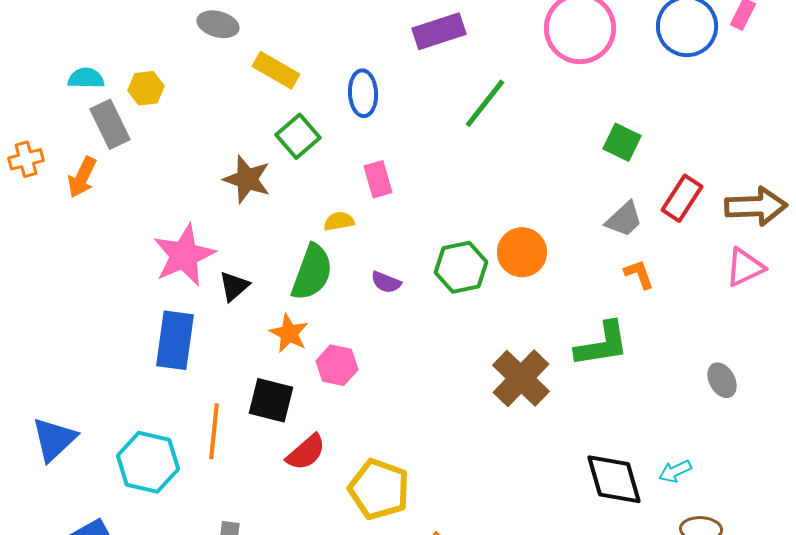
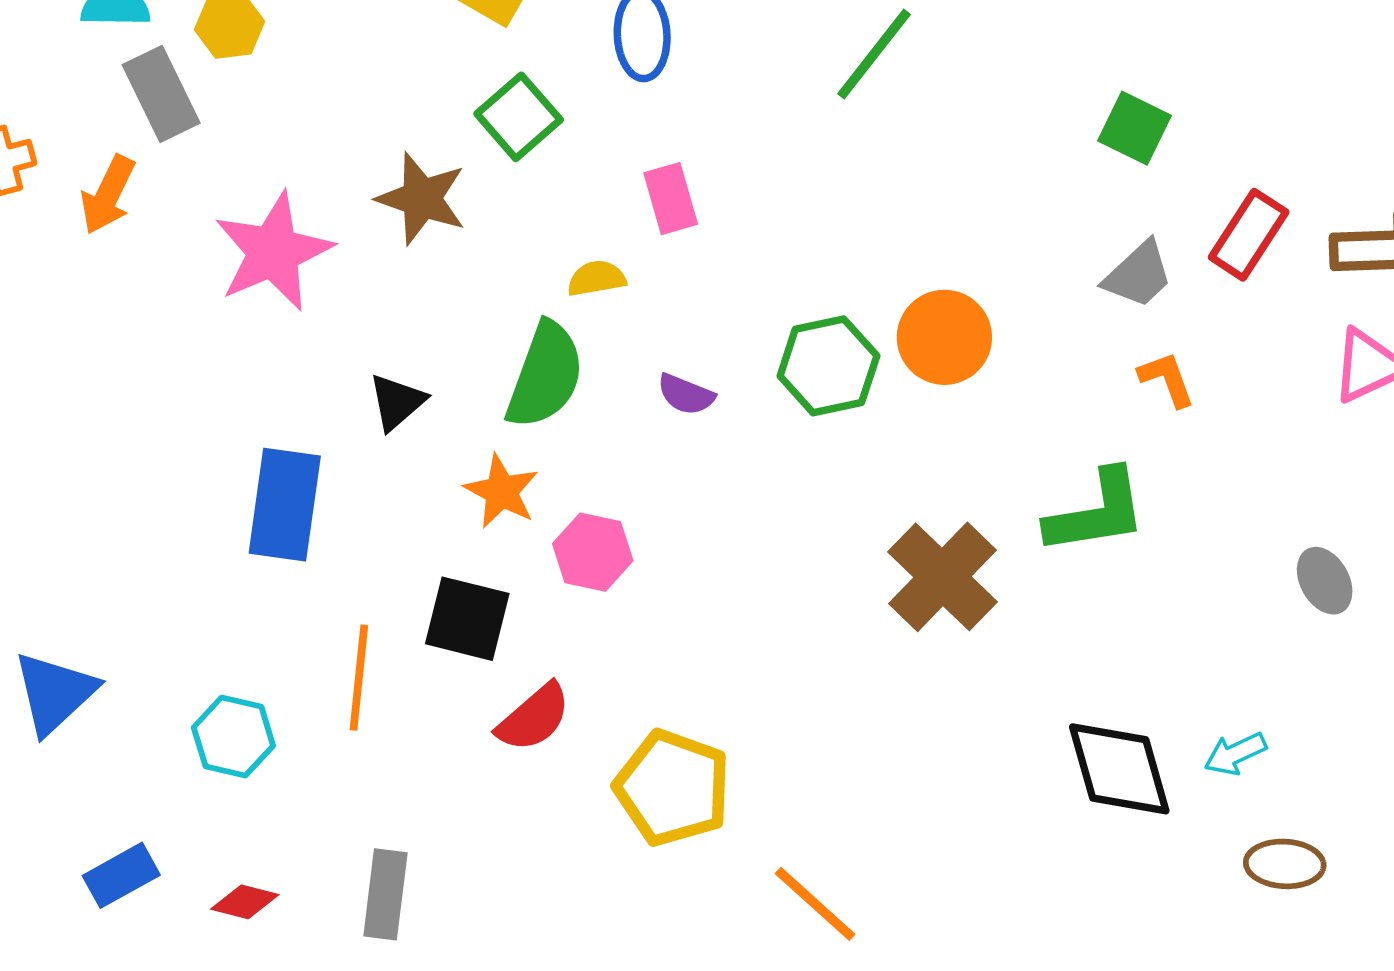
pink star: (184, 255) -> (273, 252), moved
cyan hexagon: (148, 462) -> (233, 737), size x0.7

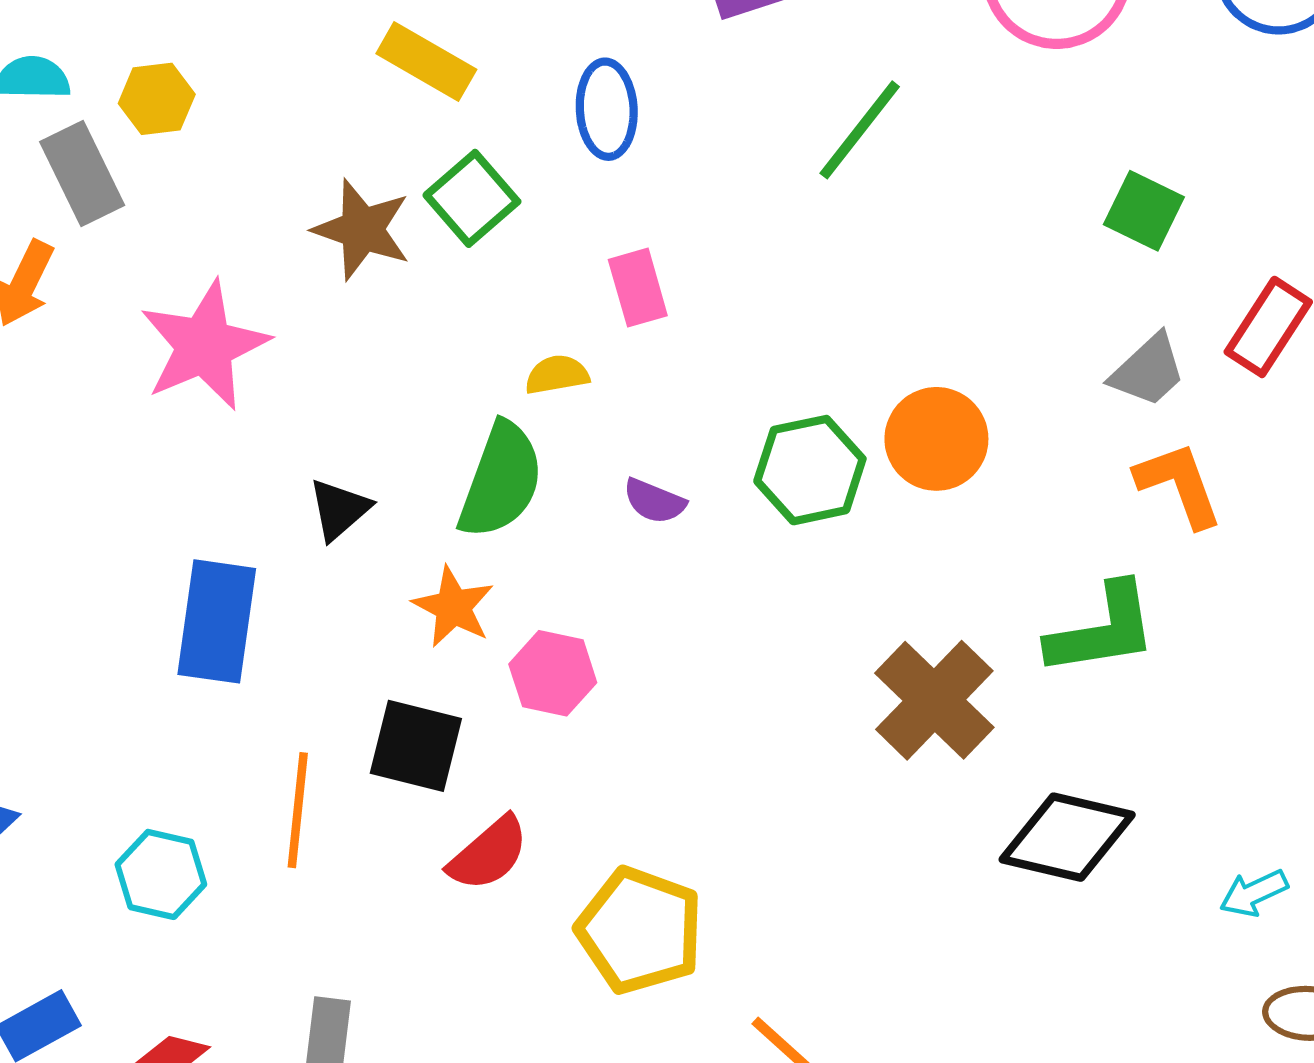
brown star: (422, 199) -> (362, 229), moved
orange L-shape: (1167, 379) -> (1179, 485), size x1.4
black diamond: (1119, 769) -> (1067, 837), moved, turned -61

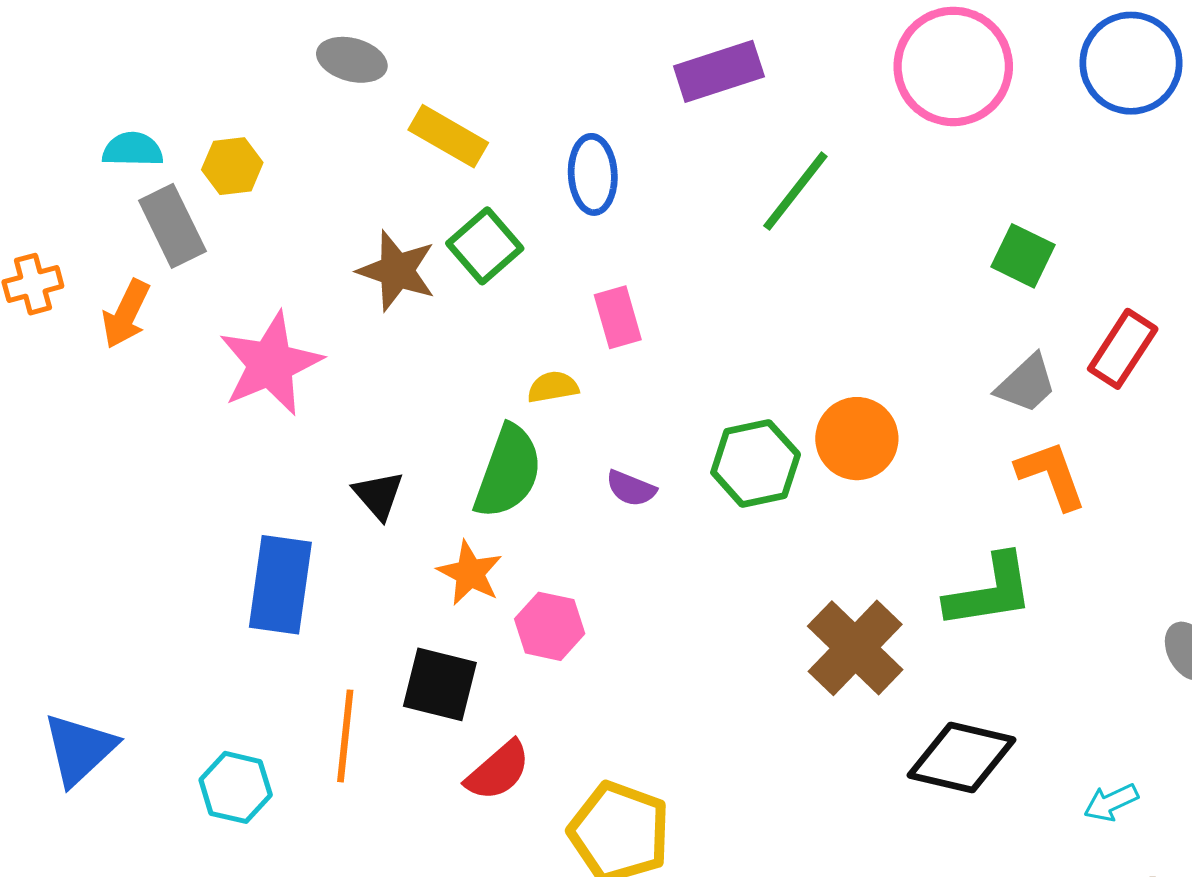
black triangle: (339, 509) -> (378, 495), turned -30

